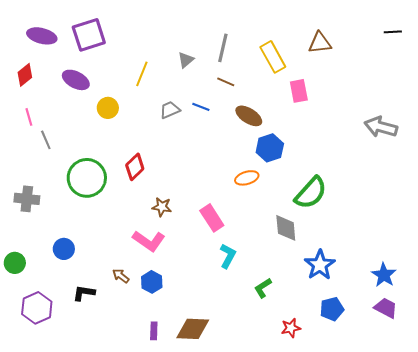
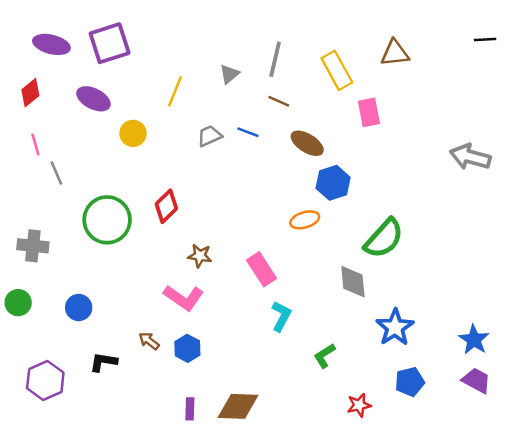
green circle: (15, 263) -> (18, 303), moved

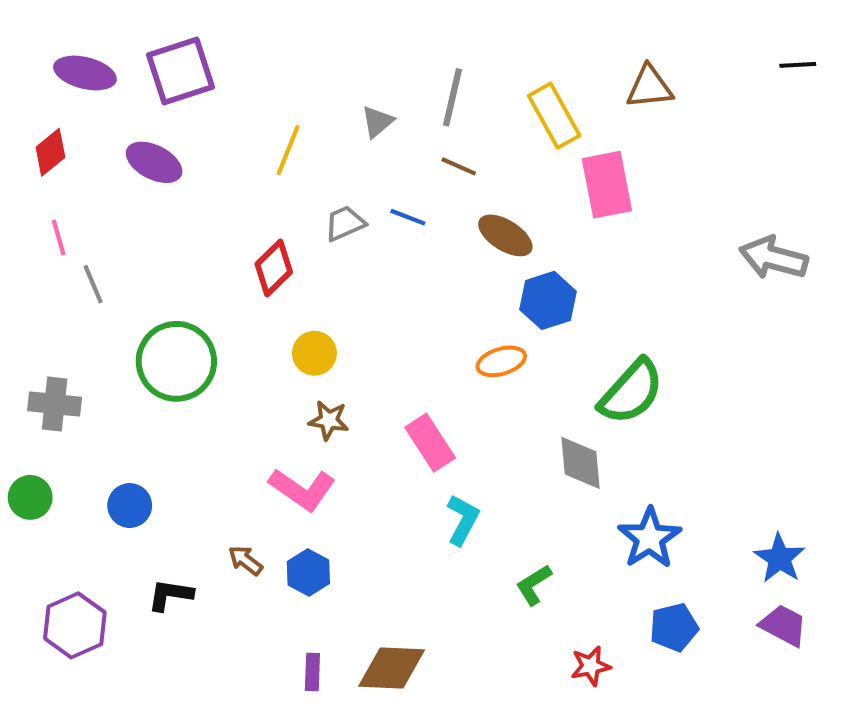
pink rectangle: (369, 112) -> (607, 185), size x1.4
yellow circle: (133, 133) -> (314, 353), moved
red diamond: (166, 206) -> (274, 268), moved

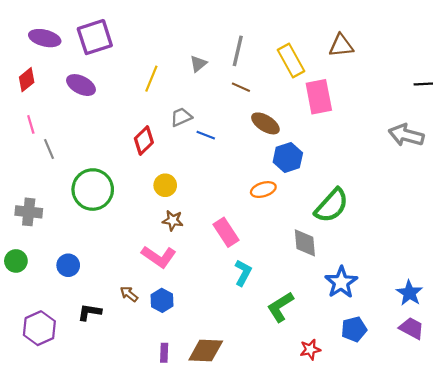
black line: (798, 65) -> (423, 84), moved
blue line: (408, 217) -> (206, 135), moved
green L-shape: (534, 585) -> (280, 307), size x1.4

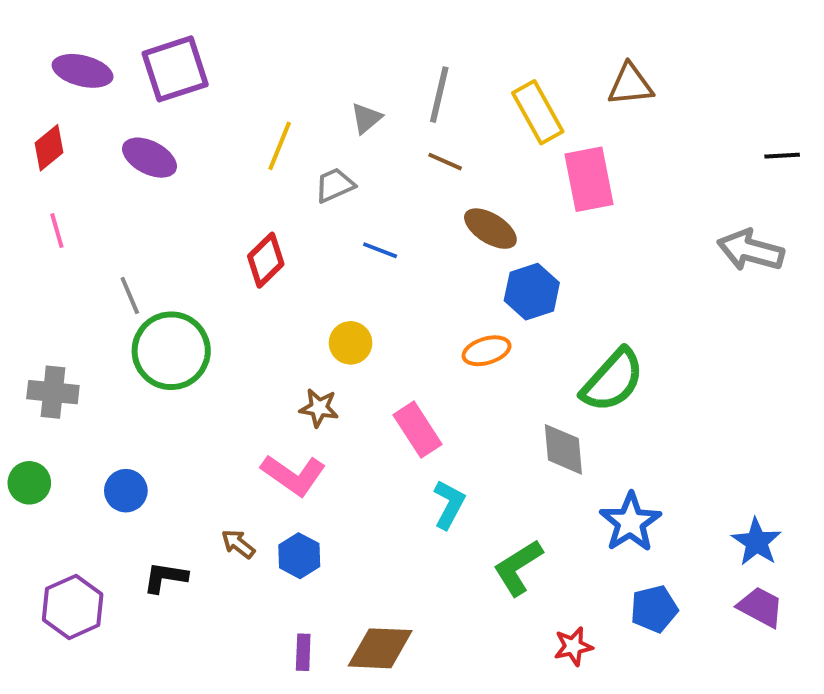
gray trapezoid: (181, 117) -> (335, 185), moved
gray line: (49, 149) -> (130, 296), moved
yellow circle: (165, 185) -> (351, 343), moved

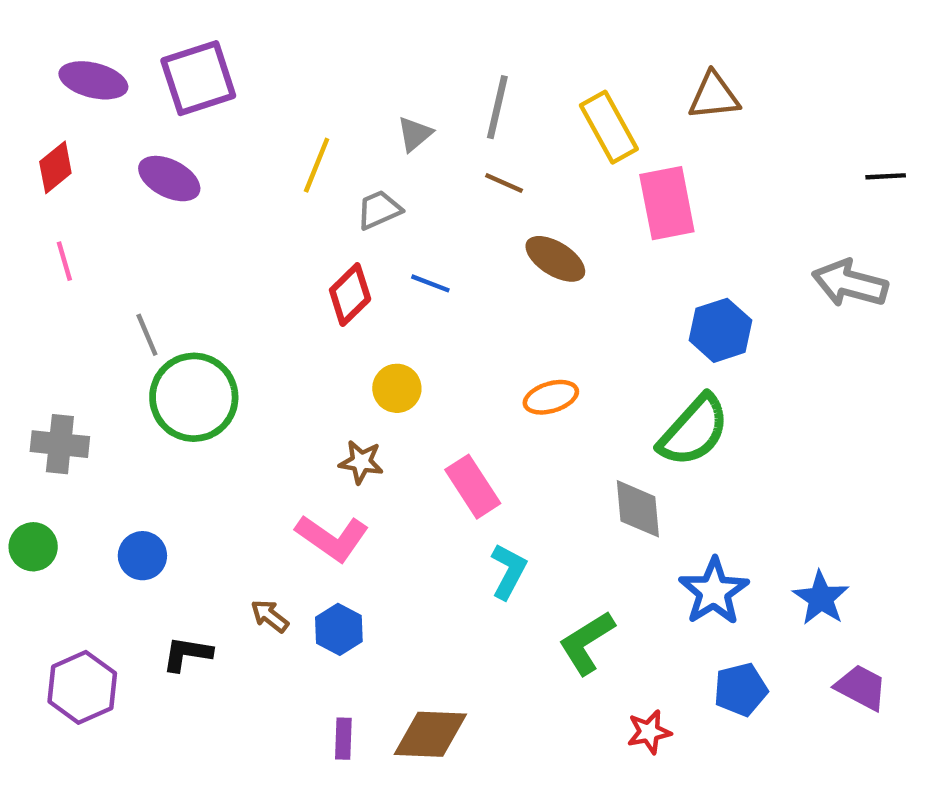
red diamond: (266, 260) -> (350, 295), moved
blue hexagon: (532, 292) -> (720, 330), moved
blue star: (757, 542) -> (821, 598), moved

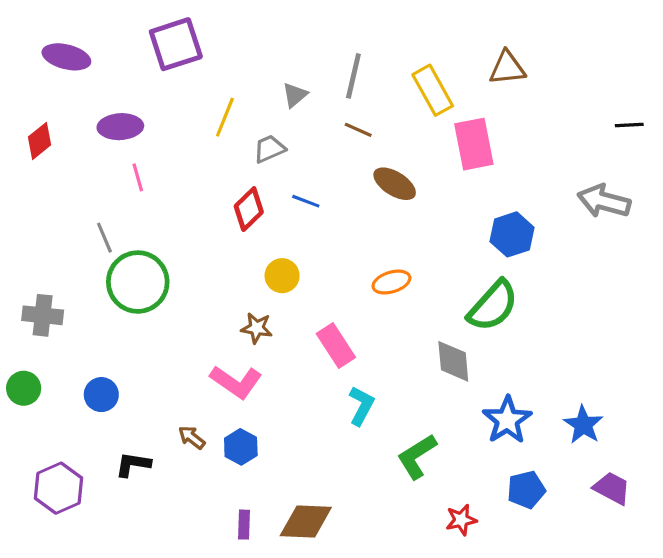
purple square: (198, 78) -> (176, 44), moved
red diamond: (55, 167) -> (39, 141), moved
purple ellipse: (169, 179) -> (120, 127), turned -30
pink line: (64, 261) -> (138, 177), moved

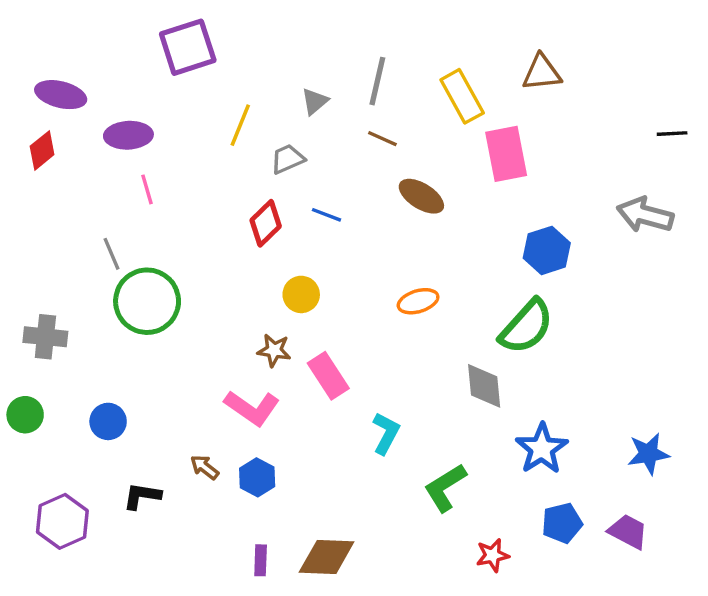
purple ellipse: (66, 57) -> (61, 95), moved
pink rectangle: (336, 345) -> (328, 376), moved
blue star: (583, 425) -> (648, 454), moved, turned 30
purple trapezoid: (612, 488) -> (628, 532), moved

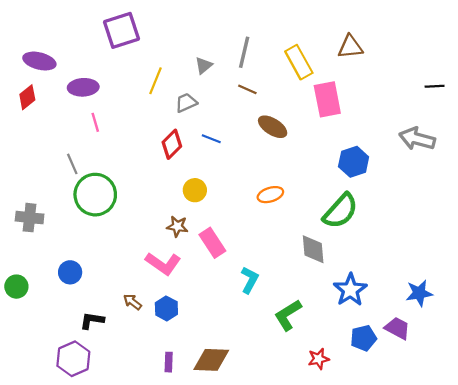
green circle: (25, 415) -> (16, 287), moved
purple hexagon: (62, 521) -> (73, 359), moved
purple trapezoid: (628, 532) -> (397, 328), moved

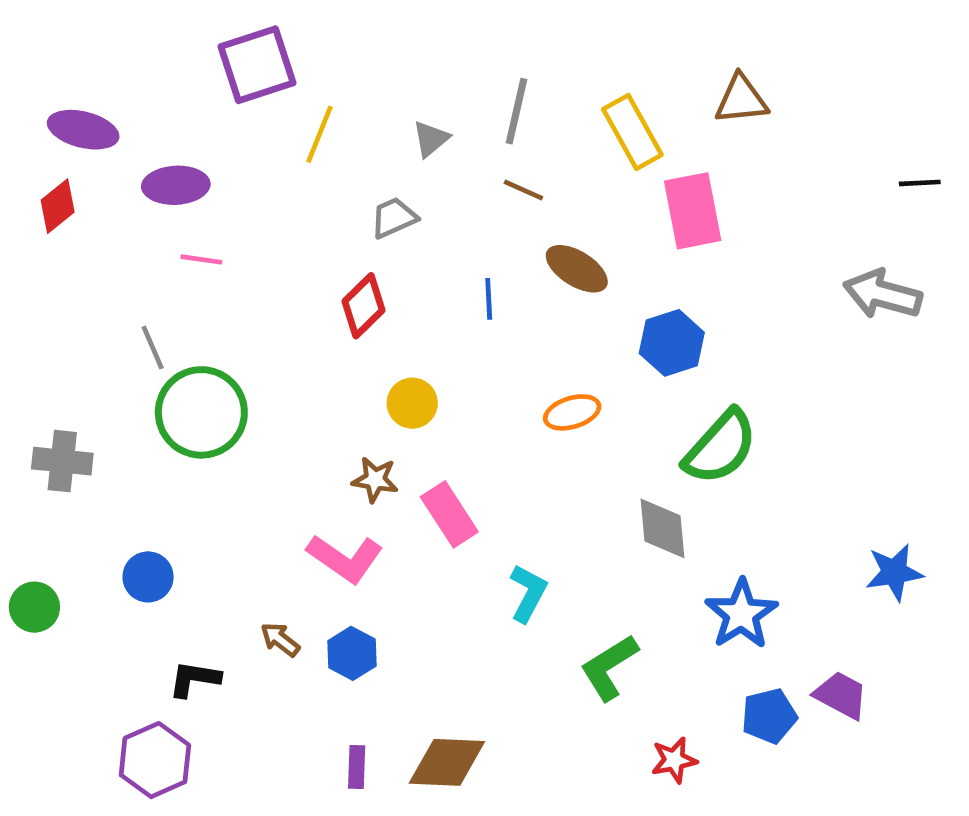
yellow line: (155, 81) -> (320, 134), moved
pink line: (95, 122) -> (201, 259), turned -66
blue line: (211, 139) -> (489, 299), moved, turned 66
blue hexagon: (354, 162) -> (672, 343), moved
blue star: (419, 293) -> (894, 572), moved

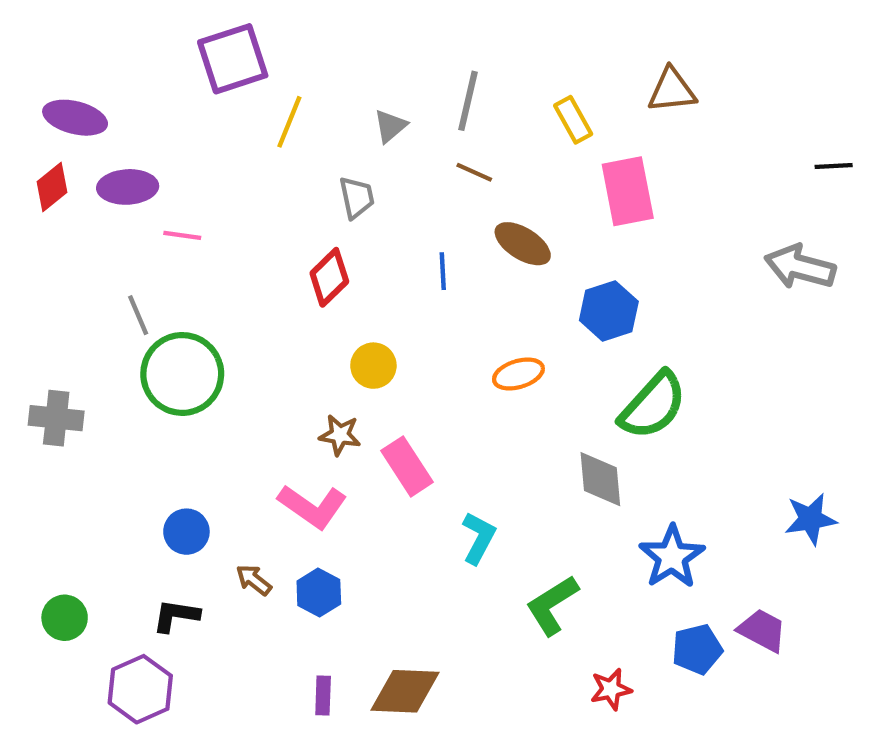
yellow rectangle: (632, 132) -> (573, 120), size x0.7
purple ellipse: (176, 185) -> (128, 187), moved
gray trapezoid: (394, 218) -> (357, 197), turned 102
blue circle: (148, 577) -> (186, 532), moved
green circle: (34, 607) -> (65, 618), moved

